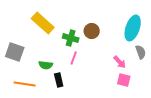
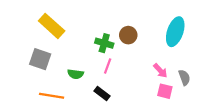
yellow rectangle: (43, 23) -> (52, 26), moved
gray semicircle: (141, 52) -> (184, 77), moved
black rectangle: (59, 80) -> (102, 94), moved, turned -40

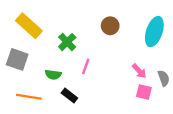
brown circle: (128, 35) -> (110, 26), moved
green cross: (104, 43) -> (67, 42), moved, turned 30
black rectangle: (102, 94) -> (69, 96), moved

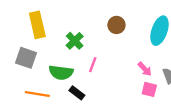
yellow rectangle: (29, 26) -> (37, 25), turned 35
green semicircle: (53, 75) -> (61, 73), size x1.5

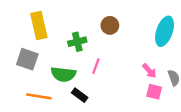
brown circle: (116, 25) -> (110, 25), moved
green cross: (75, 41) -> (77, 42), turned 30

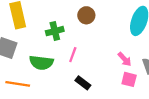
black rectangle: (80, 95) -> (83, 83), moved

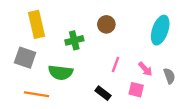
pink line: (73, 55) -> (116, 64), moved
pink square: (129, 79) -> (136, 90), moved

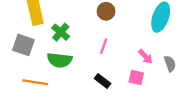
green cross: (74, 40) -> (61, 32), moved, turned -36
pink line: (116, 64) -> (104, 46), moved

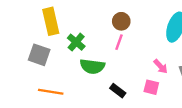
pink line: (104, 46) -> (119, 42), moved
green semicircle: (60, 60) -> (92, 66), moved

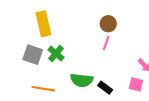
green cross: (76, 42) -> (56, 54), moved
green semicircle: (92, 66) -> (82, 80), moved

